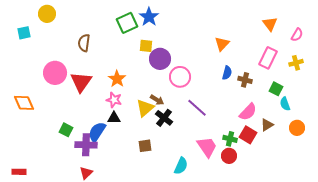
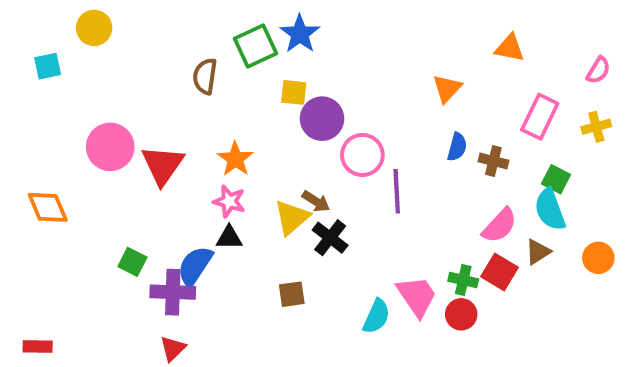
orange triangle: (270, 24) -> (510, 48), moved, turned -42
brown semicircle: (84, 43) -> (205, 76), moved
cyan semicircle: (285, 104) -> (550, 209), moved, size x1.5
purple line: (197, 108) -> (397, 191), moved, turned 45
cyan semicircle: (181, 166) -> (376, 316), moved

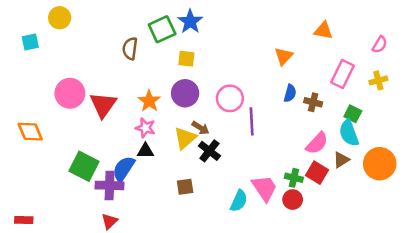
purple circle: (322, 119) -> (185, 93), moved
orange circle: (598, 258) -> (380, 164), size x1.6
green square: (132, 262) -> (84, 166), size x1.6

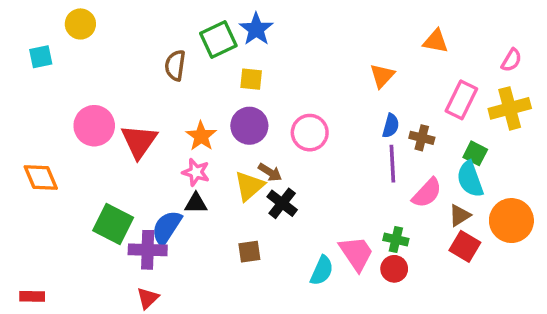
yellow cross: (378, 80) -> (510, 108), size x1.6
purple line: (252, 121) -> (392, 164), moved
red square: (317, 173) -> (465, 246), moved

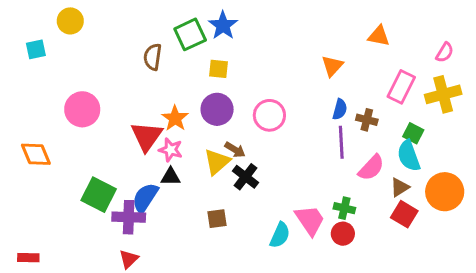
red triangle: (139, 141) -> (147, 136), moved

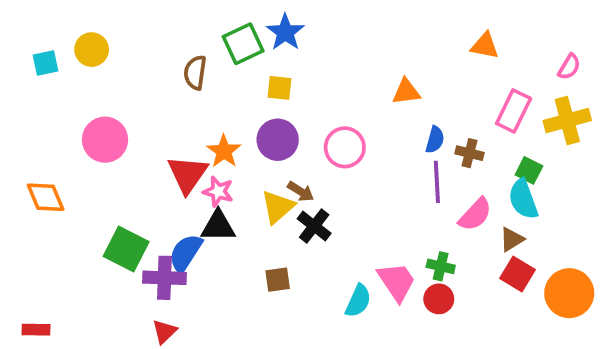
yellow circle: (70, 21) -> (92, 50), moved
orange triangle: (332, 66) -> (406, 92), moved, turned 40
black triangle: (171, 177) -> (218, 226), size x1.4
orange circle: (445, 192) -> (569, 293), moved

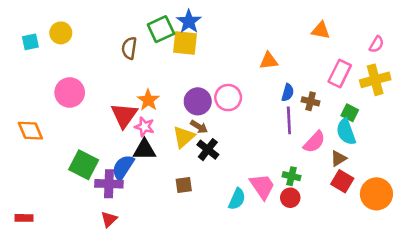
yellow square: (280, 88) -> (185, 43), moved, size x1.5
purple circle: (278, 140) -> (198, 101), moved

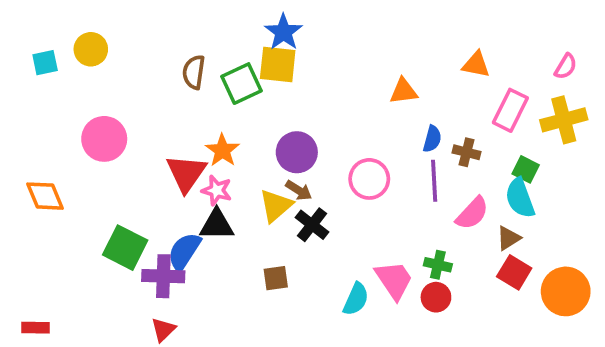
green square: (161, 29) -> (241, 84), moved
orange triangle: (321, 30) -> (476, 65), moved
pink circle: (228, 98) -> (369, 179), moved

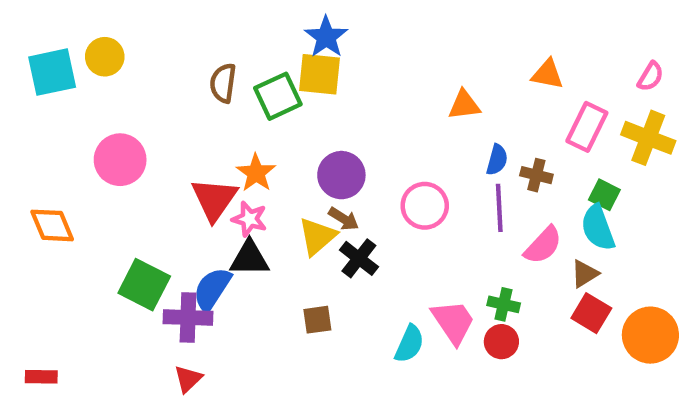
cyan square: (45, 63) -> (52, 72), size x1.6
yellow cross: (564, 120) -> (648, 138), turned 36

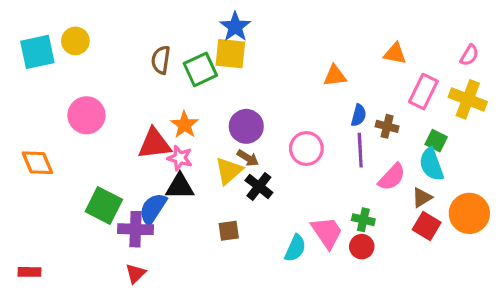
red triangle: (214, 199) -> (154, 144), turned 48
orange circle: (650, 335) -> (469, 213), moved

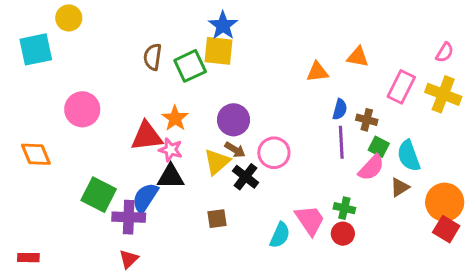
yellow circle: (75, 41) -> (69, 18), moved
orange triangle: (395, 54) -> (358, 57), moved
green square: (436, 141) -> (379, 147), moved
pink circle: (306, 149) -> (274, 153), moved
red square: (427, 226) -> (446, 229), moved

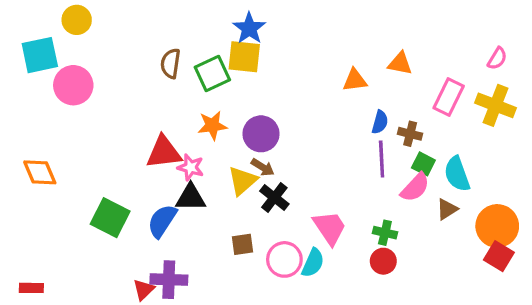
pink circle: (82, 109) -> (73, 85), moved
orange star: (175, 118) -> (212, 125), moved, turned 30
pink circle: (274, 153) -> (284, 259), moved
purple cross: (129, 217) -> (169, 280), moved
pink trapezoid: (310, 220) -> (330, 228), moved

